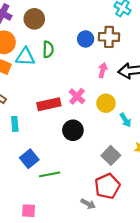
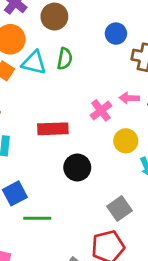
blue circle: (86, 39) -> (116, 34), moved
pink arrow: (103, 70) -> (129, 98), turned -112
pink cross: (77, 96) -> (101, 110), moved

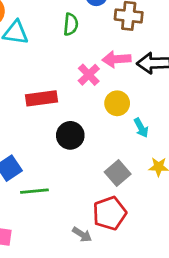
green semicircle: (65, 59) -> (71, 24), moved
pink arrow: (129, 98) -> (116, 59), size x1.4

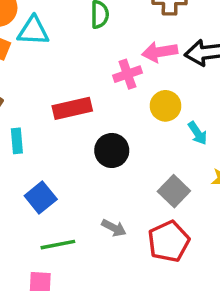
pink cross: (89, 75) -> (127, 74), turned 30
green line: (34, 191) -> (58, 245), moved
gray arrow: (82, 234) -> (114, 228), moved

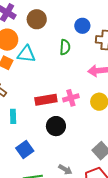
pink cross: (127, 74) -> (71, 98), moved
black circle: (112, 150) -> (56, 126), moved

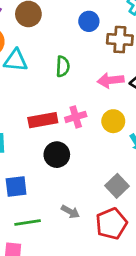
green semicircle: (65, 47) -> (63, 66), moved
blue square: (25, 150) -> (16, 186), turned 30

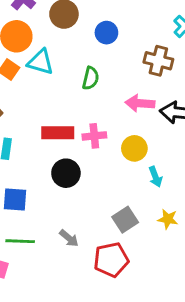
blue circle: (89, 21) -> (106, 33), moved

